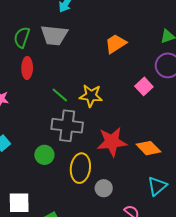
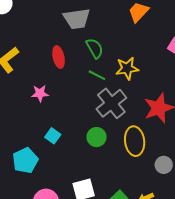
green semicircle: (22, 37) -> (95, 48), moved, turned 145
gray cross: (67, 126) -> (111, 103), turned -32
gray circle: (104, 188) -> (164, 165), moved

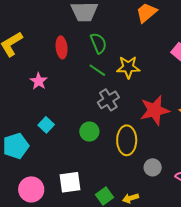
pink star: (40, 93) -> (39, 81), turned 30
gray cross: (111, 103) -> (108, 100), size x0.7

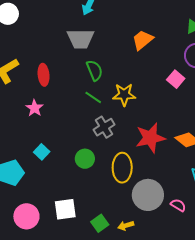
red ellipse: (62, 47) -> (44, 75), moved
gray circle: (153, 167) -> (148, 195), size x1.8

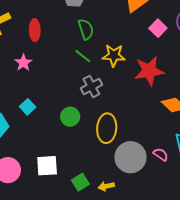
pink square: (176, 79) -> (158, 28), moved
red star: (150, 138) -> (149, 71), moved
pink semicircle: (178, 205) -> (161, 154), moved

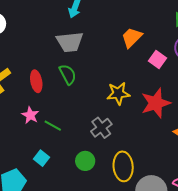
green semicircle: (86, 29) -> (68, 74), moved
green line: (83, 56) -> (53, 126), moved

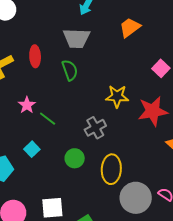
orange trapezoid: (132, 37) -> (130, 28), moved
red ellipse: (36, 81) -> (35, 56), moved

